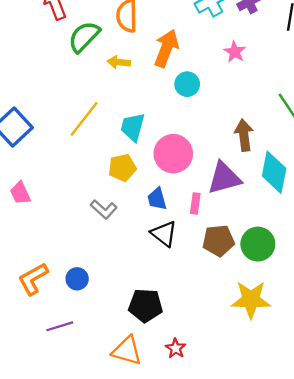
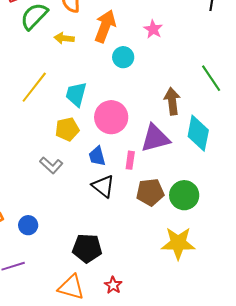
pink star: (235, 52) -> (153, 29), moved

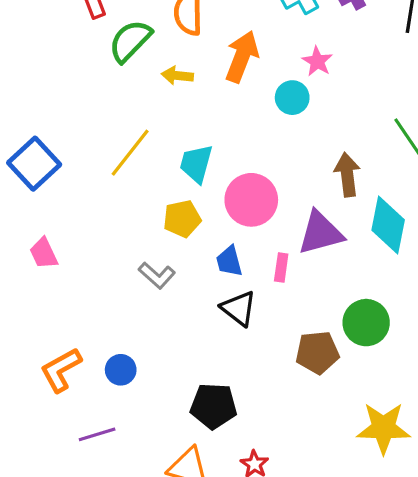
cyan circle: (123, 57) -> (292, 98), moved
brown pentagon: (150, 192) -> (317, 352), moved
yellow star: (178, 243) -> (383, 428), moved

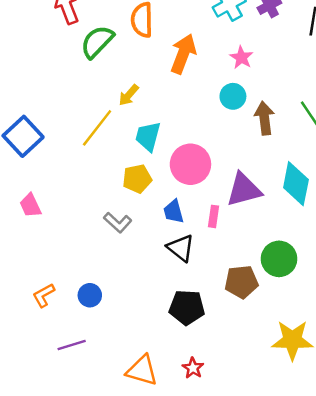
yellow arrow: (177, 76) -> (129, 95), moved, turned -55
cyan circle: (292, 98) -> (233, 96), moved
brown arrow: (347, 175) -> (264, 118), moved
orange L-shape: (61, 370) -> (44, 295), size x0.7
black pentagon: (214, 406) -> (187, 307), moved

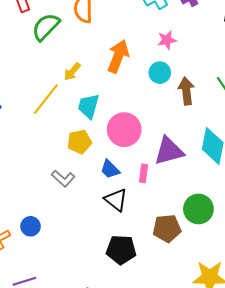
orange arrow: (183, 54) -> (118, 56), moved
pink star: (241, 58) -> (167, 40), turned 30
blue trapezoid: (173, 212) -> (110, 169), turned -30
blue circle: (90, 295) -> (31, 226), moved

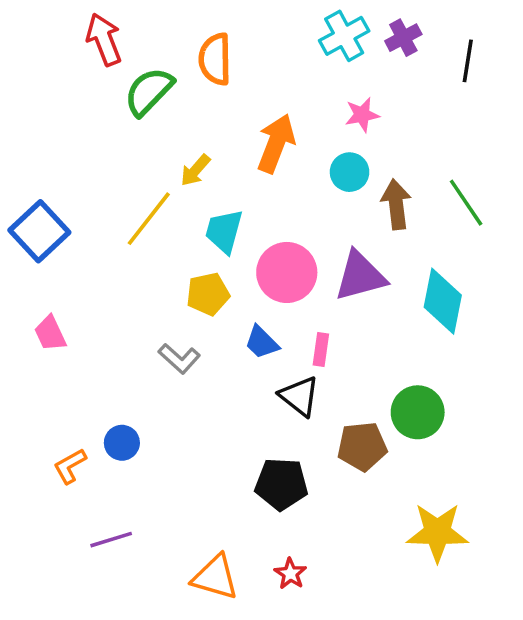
purple triangle: (169, 151) -> (360, 276), moved
black triangle: (116, 200) -> (299, 396), moved

